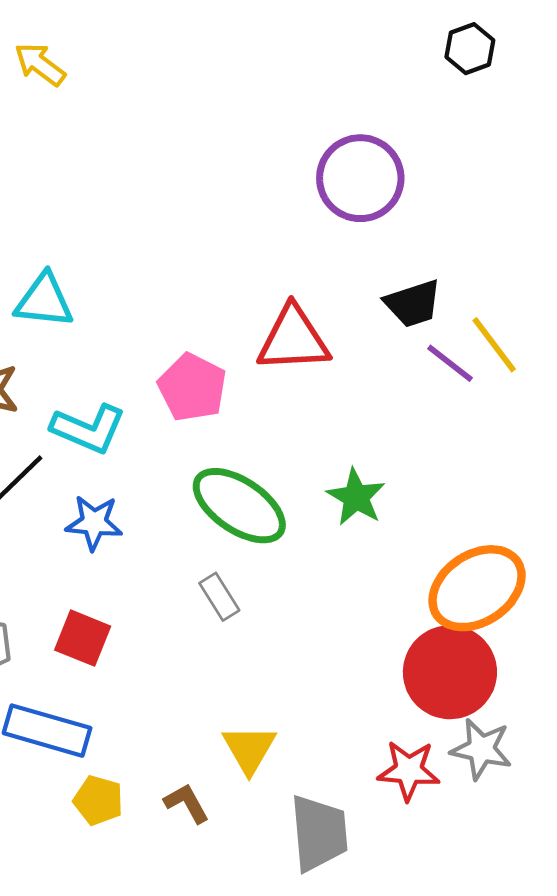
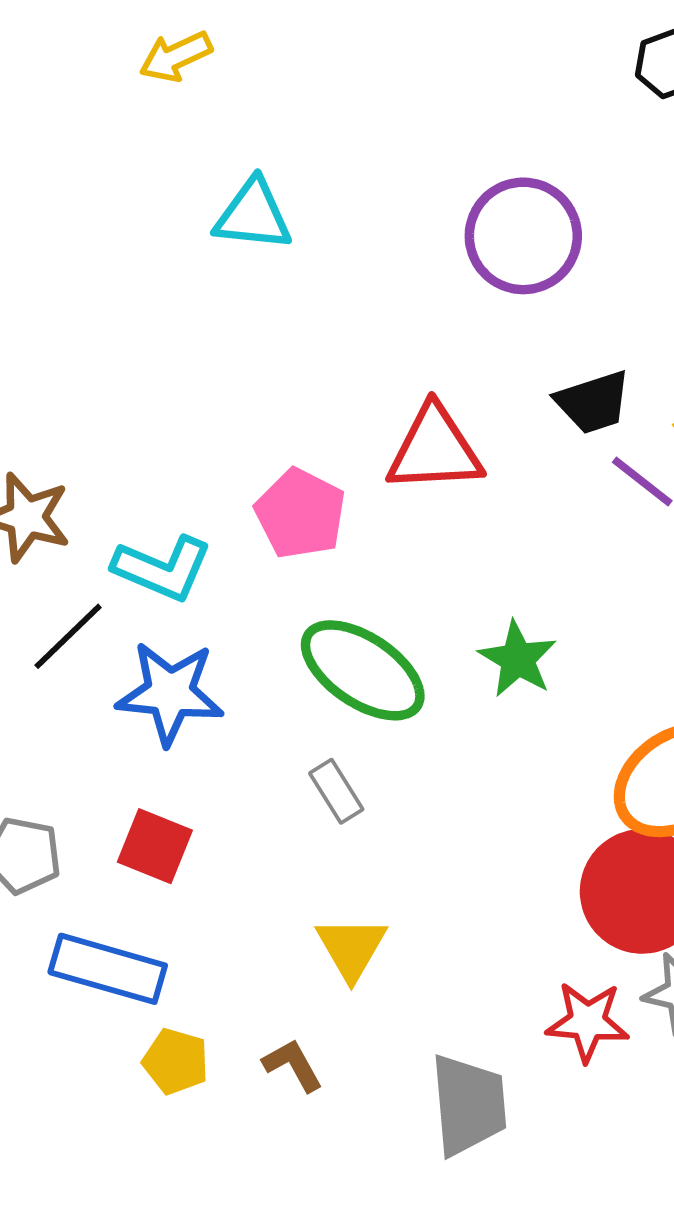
yellow arrow: (40, 64) -> (176, 56), moved, turned -62
cyan triangle: (44, 301) -> (253, 215), moved
blue star: (94, 523) -> (170, 693), size x1.4
yellow triangle: (249, 749) -> (351, 948), moved

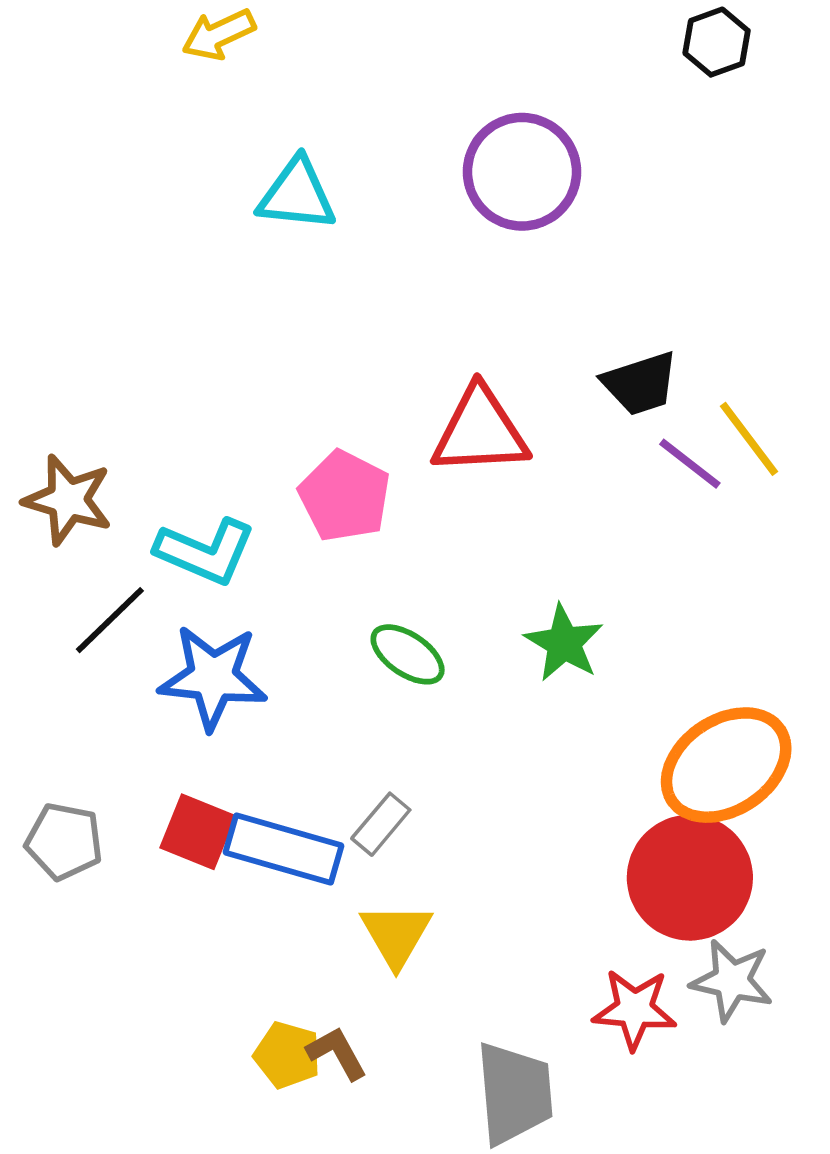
purple circle: (523, 236) -> (522, 172), moved
green ellipse: (363, 670) -> (408, 654), size x0.6
gray rectangle: (336, 791) -> (381, 824), moved, turned 72
blue rectangle: (108, 969) -> (284, 849), moved
yellow pentagon: (176, 1061) -> (287, 1055), moved

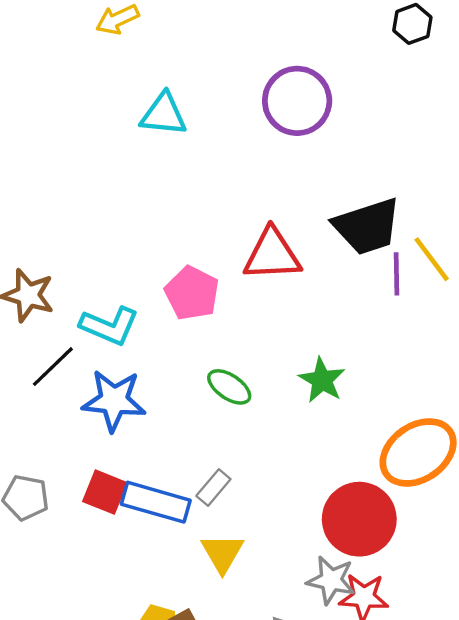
black trapezoid: (640, 384) -> (367, 226), size x1.5
purple line: (690, 464) -> (397, 274), turned 51
red circle: (690, 878) -> (359, 519), moved
gray star: (732, 981) -> (331, 580), moved

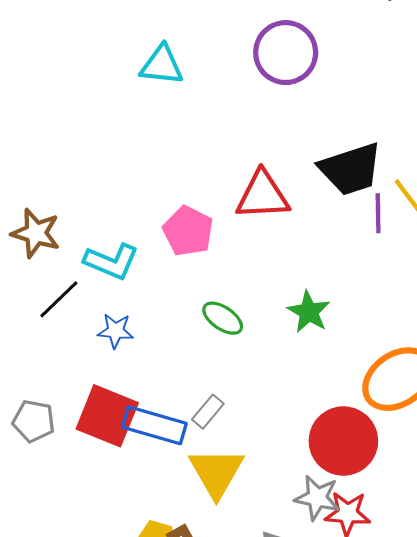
blue star: (114, 400) -> (116, 331), size x0.6
red square: (105, 492) -> (107, 416), size x1.5
yellow triangle: (222, 553) -> (216, 473), size x1.4

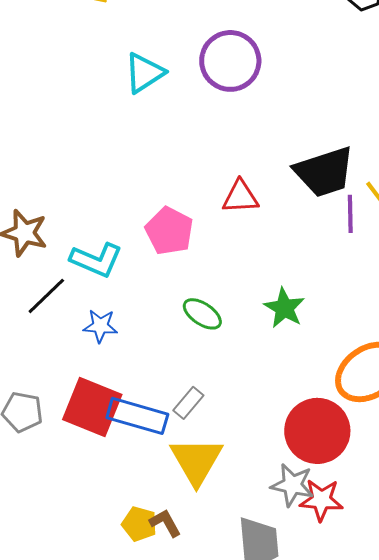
purple circle: (286, 53) -> (230, 61), moved
cyan triangle: (162, 65) -> (144, 73), turned -39
red triangle: (263, 195) -> (240, 197), size x0.7

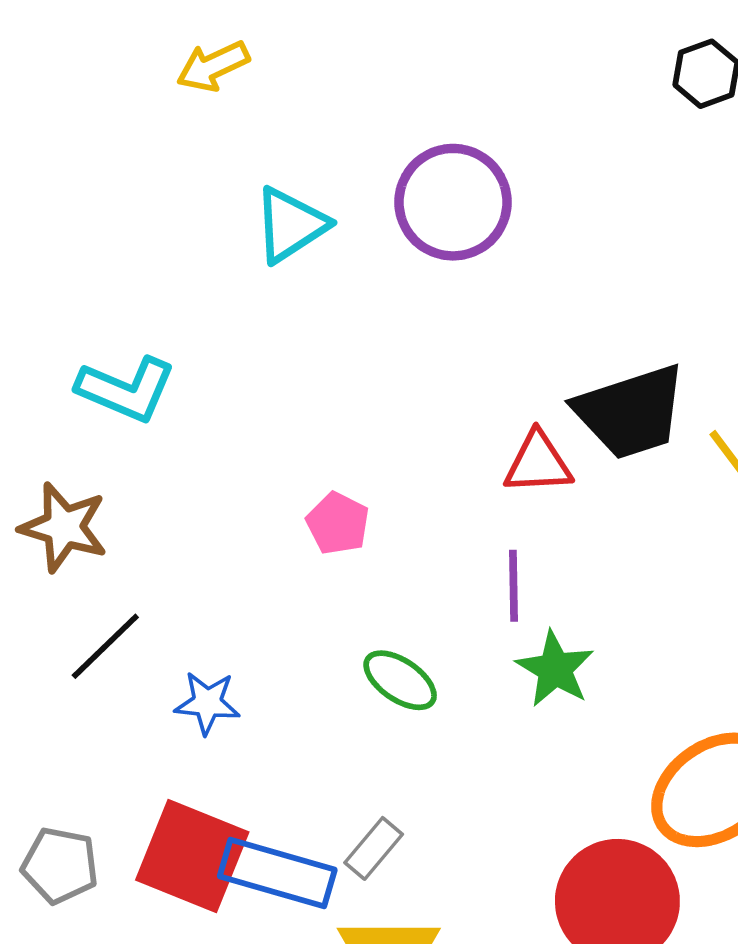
red triangle: (240, 197) -> (538, 463), moved
purple line: (350, 214) -> (513, 586), moved
pink pentagon: (169, 231) -> (338, 523), size x0.7
cyan L-shape: (96, 260) -> (126, 389), moved

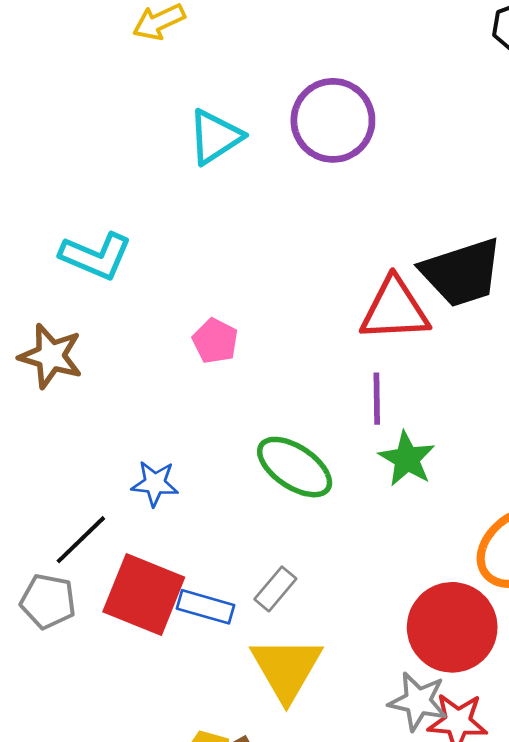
red triangle: (538, 463) -> (395, 309), size x1.4
pink pentagon: (338, 523) -> (215, 341), moved
black line: (105, 646) -> (81, 540), moved
green ellipse: (400, 680) -> (295, 467), size x1.4
blue rectangle: (277, 873) -> (206, 607), size x0.7

